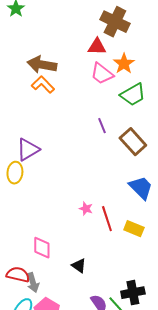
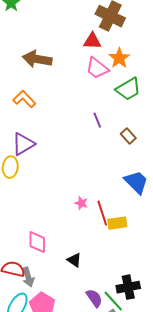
orange L-shape: (43, 85) -> (24, 99), moved
brown rectangle: (133, 142) -> (128, 136), size x0.6
yellow rectangle: (134, 229) -> (117, 223), moved, turned -30

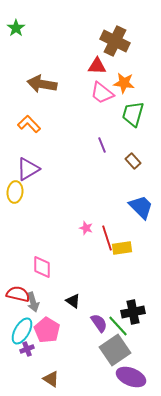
orange star: (119, 58) -> (124, 83), turned -30
green trapezoid: (128, 89) -> (133, 114), turned 136
black triangle: (74, 260) -> (73, 301), moved

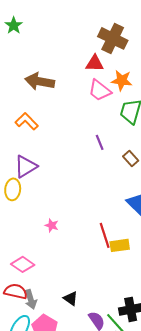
pink star: (86, 228) -> (52, 225), moved
pink diamond: (42, 267) -> (23, 264), moved, turned -55

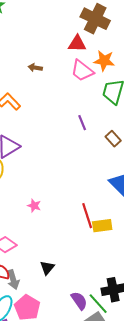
brown arrow: (40, 81) -> (35, 68), moved, size x0.5
black triangle: (71, 298) -> (47, 268), moved, turned 35

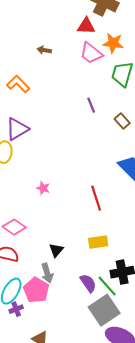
yellow rectangle: (102, 226) -> (98, 242), moved
gray arrow: (13, 280) -> (47, 273), moved

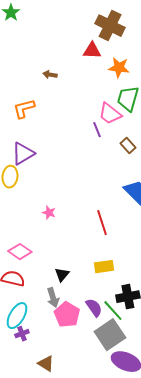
pink trapezoid: (91, 53) -> (110, 114), moved
orange L-shape: (18, 84) -> (24, 109), turned -60
pink pentagon: (36, 290) -> (67, 315), moved

